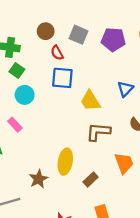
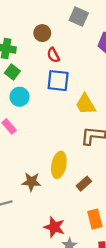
gray square: (78, 35) -> (79, 17), moved
brown star: (38, 179) -> (31, 182), turned 30

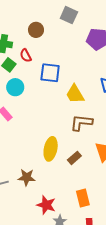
red semicircle: (53, 55) -> (26, 55), moved
brown star: (31, 182) -> (27, 177), moved
brown rectangle: (84, 184) -> (74, 158), moved

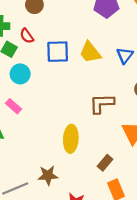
yellow trapezoid: (75, 94) -> (90, 52), moved
brown rectangle: (74, 158) -> (105, 163), moved

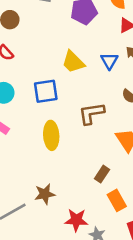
blue square: (58, 52) -> (46, 91), moved
yellow ellipse: (71, 139) -> (51, 135), moved

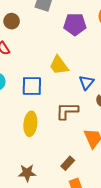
blue triangle: (109, 61) -> (86, 82), moved
brown star: (45, 194) -> (27, 173), moved

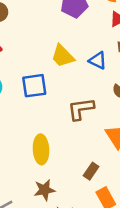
blue triangle: (86, 82) -> (98, 60), moved, turned -35
yellow ellipse: (30, 124) -> (41, 149), moved

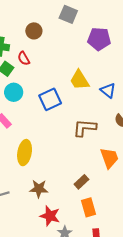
blue square: (34, 86) -> (50, 99), turned -30
yellow ellipse: (41, 149) -> (25, 153), moved

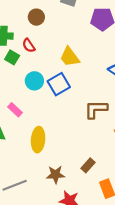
yellow trapezoid: (79, 80) -> (70, 57), moved
cyan circle: (14, 92) -> (34, 81), moved
brown rectangle: (81, 182) -> (88, 165), moved

